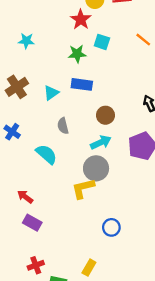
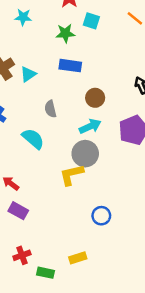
cyan star: (26, 41) -> (23, 17), moved
cyan triangle: (51, 93) -> (28, 74), moved
yellow rectangle: (89, 268) -> (78, 258), turned 42

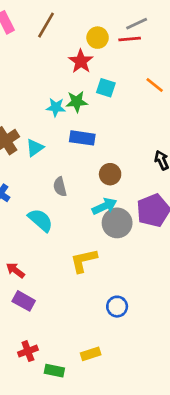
cyan star: (23, 17) -> (56, 107), moved
gray circle: (85, 154) -> (117, 223), moved

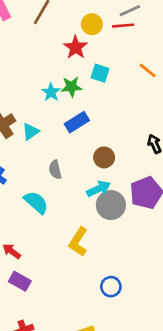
cyan star: (56, 107) -> (51, 92), turned 30
blue rectangle: (82, 138) -> (77, 122), turned -40
yellow L-shape: (84, 261) -> (78, 242), turned -44

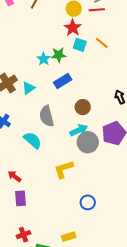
red star: (76, 47) -> (73, 28), moved
orange line: (148, 70) -> (102, 43), moved
gray semicircle: (55, 170) -> (47, 116), size x1.5
yellow L-shape: (78, 242) -> (64, 169), turned 40
purple rectangle: (20, 281) -> (20, 198), turned 56

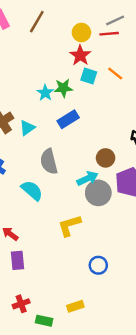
brown circle: (83, 107) -> (106, 158), moved

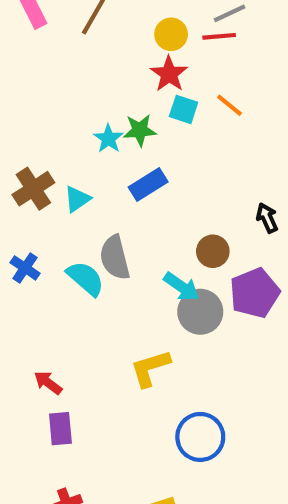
cyan arrow: (87, 178) -> (182, 287), turned 60
cyan semicircle: (32, 190) -> (86, 278), moved
blue circle: (98, 265) -> (200, 437), size x1.5

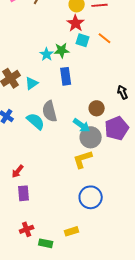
blue rectangle: (148, 185) -> (66, 76), turned -66
yellow L-shape: (150, 368) -> (83, 159), moved
red arrow: (48, 383) -> (18, 171), turned -88

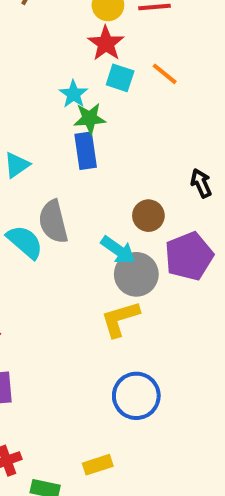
green star: (62, 50) -> (90, 118), moved
cyan star: (47, 54) -> (73, 94), moved

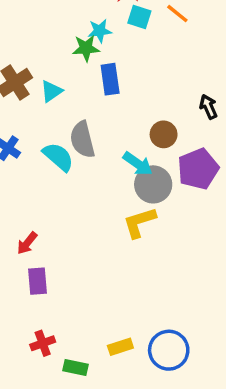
cyan star: (73, 94) -> (100, 31), turned 30
green star: (90, 118) -> (86, 48), moved
blue circle: (136, 396) -> (169, 350), moved

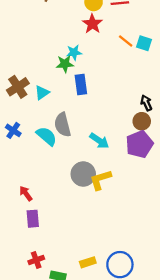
cyan square: (139, 17) -> (144, 43), moved
brown circle: (164, 134) -> (142, 121), moved
gray circle: (153, 184) -> (83, 174), moved
red arrow: (27, 243) -> (26, 194), turned 105

